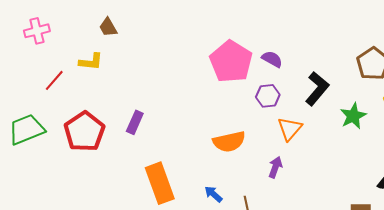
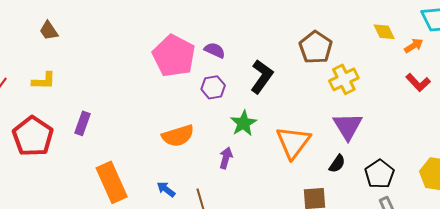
yellow L-shape: (91, 62) -> (44, 81), moved
green star: (353, 116) -> (244, 123), moved
orange triangle: (290, 129) -> (293, 142), moved, size x1.4

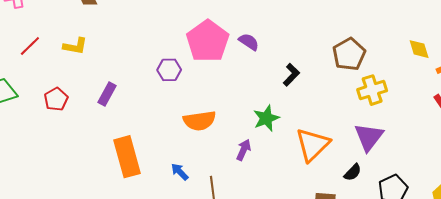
black L-shape: (262, 76) -> (291, 75), size x0.7
purple hexagon: (213, 87) -> (169, 70), moved
red pentagon: (33, 136) -> (56, 99), size x0.6

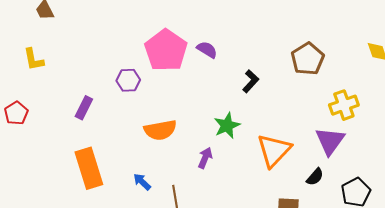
yellow L-shape: (75, 46) -> (34, 59), turned 70
yellow cross: (372, 90) -> (344, 105), moved
purple rectangle: (107, 94) -> (84, 108), moved

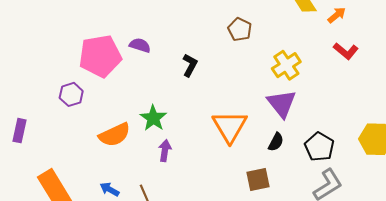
pink pentagon: (166, 50) -> (100, 56), turned -30
brown pentagon: (308, 59) -> (240, 29), size x0.7
purple rectangle: (84, 108) -> (19, 131), moved
green star: (227, 125) -> (153, 118), moved

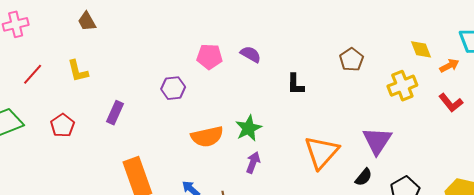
pink pentagon: (100, 56) -> (209, 57), size x0.6
black L-shape: (190, 65) -> (295, 84), turned 140
yellow cross: (286, 65) -> (402, 86), moved

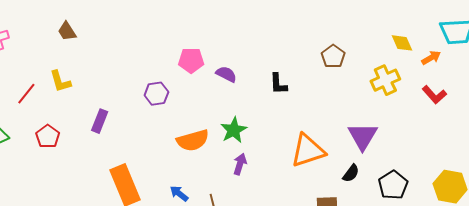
purple semicircle: (251, 54) -> (226, 74), moved
red line: (33, 74) -> (26, 94), moved
orange triangle: (322, 152) -> (308, 151), turned 33

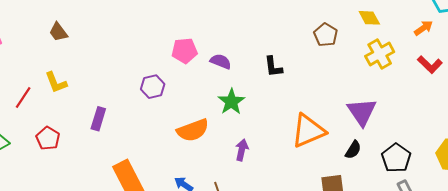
yellow diamond: (402, 43) -> (369, 18), moved
green star: (234, 130) -> (231, 102), moved

